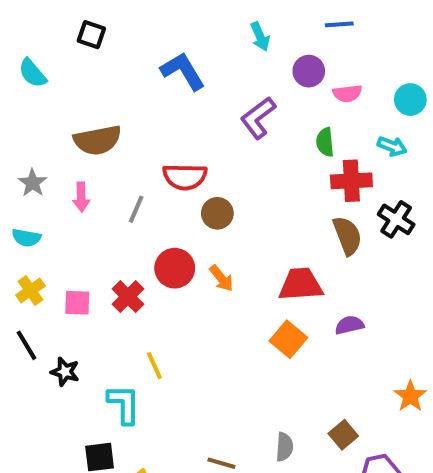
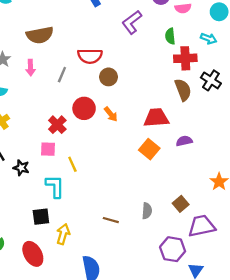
pink square: (77, 303) -> (48, 149), moved

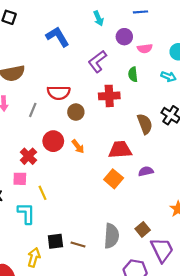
red cross: (185, 58) -> (109, 96), moved
gray semicircle: (147, 211) -> (111, 236), size x1.6
black square: (41, 217) -> (55, 241), moved
purple trapezoid: (202, 226) -> (162, 250), turned 76

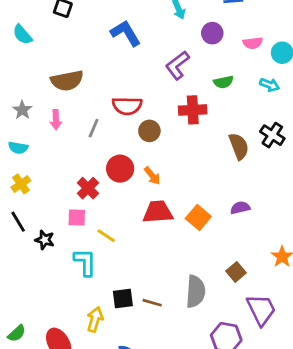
pink semicircle: (145, 49) -> (253, 43), moved
green semicircle: (133, 74) -> (223, 82), turned -96
red trapezoid: (120, 150) -> (158, 212), moved
yellow line: (42, 193) -> (106, 236), turned -32
brown square: (143, 229) -> (236, 272), moved

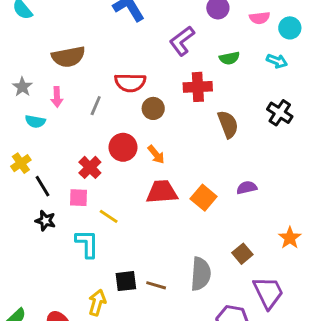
brown semicircle: (239, 146) -> (228, 124), moved
cyan semicircle: (18, 148) -> (35, 121), moved
black line: (18, 222) -> (42, 186), moved

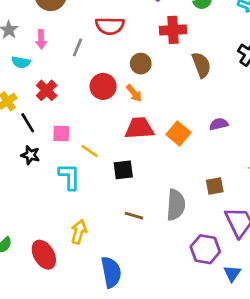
brown circle: (153, 108) -> (141, 64), moved
red cross: (90, 167) -> (47, 90), moved
brown square: (242, 254) -> (215, 186), turned 30
black square: (126, 281) -> (123, 170), moved

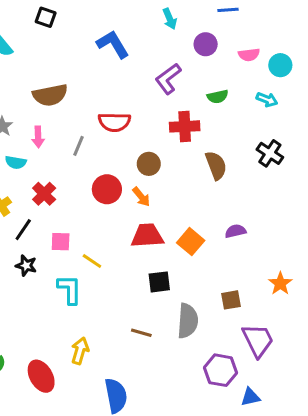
black line: (28, 123) -> (23, 230), turned 65
black square: (123, 170) -> (159, 282), moved
blue triangle: (232, 273) -> (250, 397), turned 42

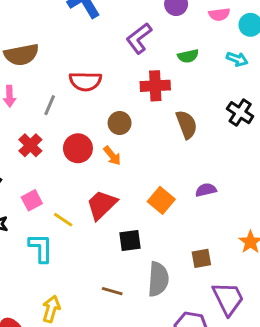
red cross: (44, 194) -> (30, 145), moved
red trapezoid: (147, 236) -> (102, 205), moved, turned -40
pink square: (61, 242) -> (32, 200), turned -30

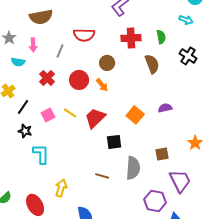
green semicircle: (188, 56) -> (161, 37), moved, turned -88
yellow line: (63, 220) -> (70, 113), moved
cyan L-shape: (41, 248) -> (41, 154), moved

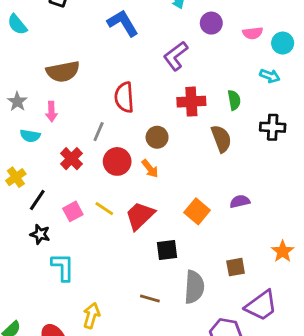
red semicircle: (84, 35) -> (124, 97), turned 85
gray line: (60, 51) -> (99, 132), moved
black cross: (188, 56) -> (273, 127), turned -30
purple trapezoid: (180, 181) -> (261, 306), turned 80

